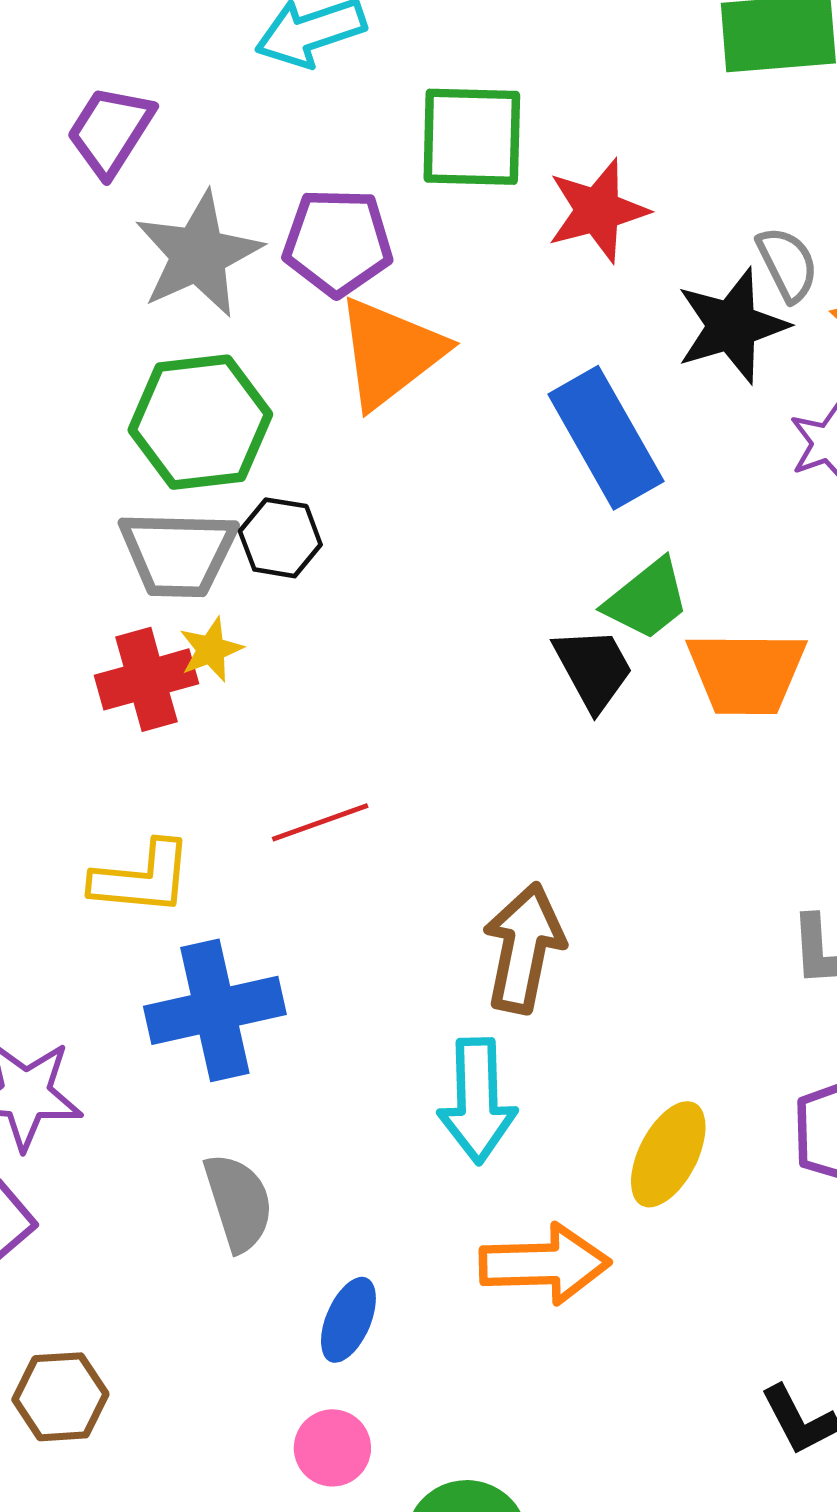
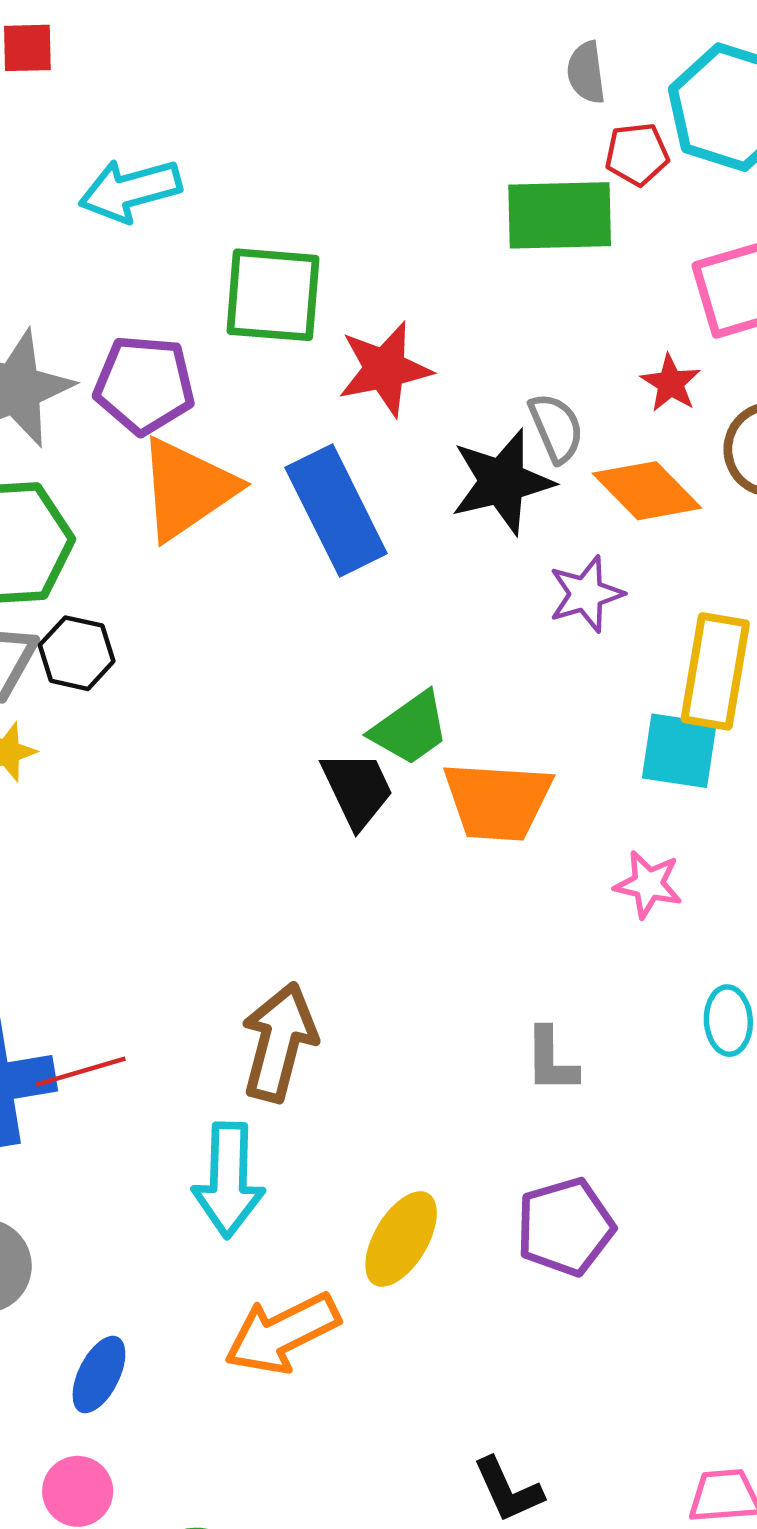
blue rectangle: (606, 438) -> (336, 510), moved
red line: (320, 822) -> (81, 1072), moved
orange arrow: (545, 1264) -> (282, 1333), turned 152

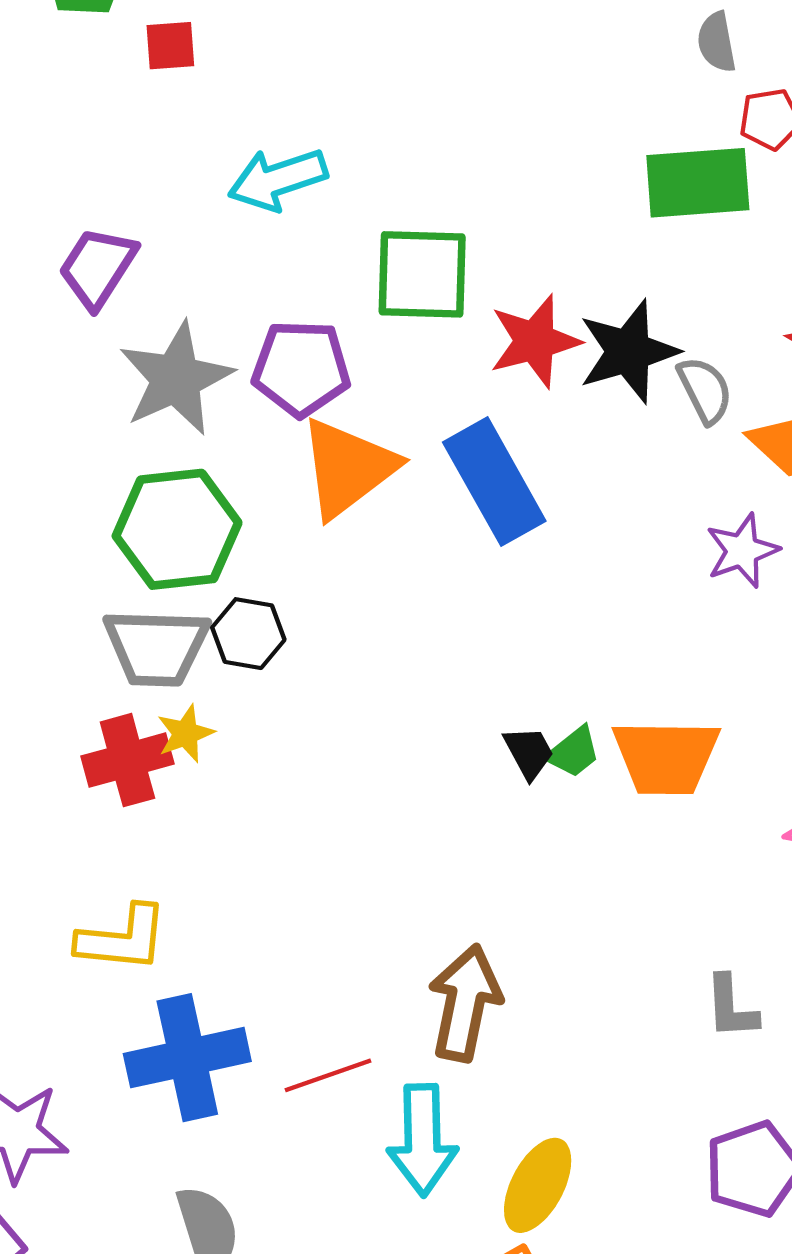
black star: (502, 482) -> (628, 352), moved
green trapezoid: (410, 729) -> (573, 752), moved, size x0.7
black trapezoid: (357, 789) -> (529, 752), size x0.7
red line: (81, 1072) -> (328, 1075), moved
yellow ellipse: (401, 1239) -> (538, 1185), moved

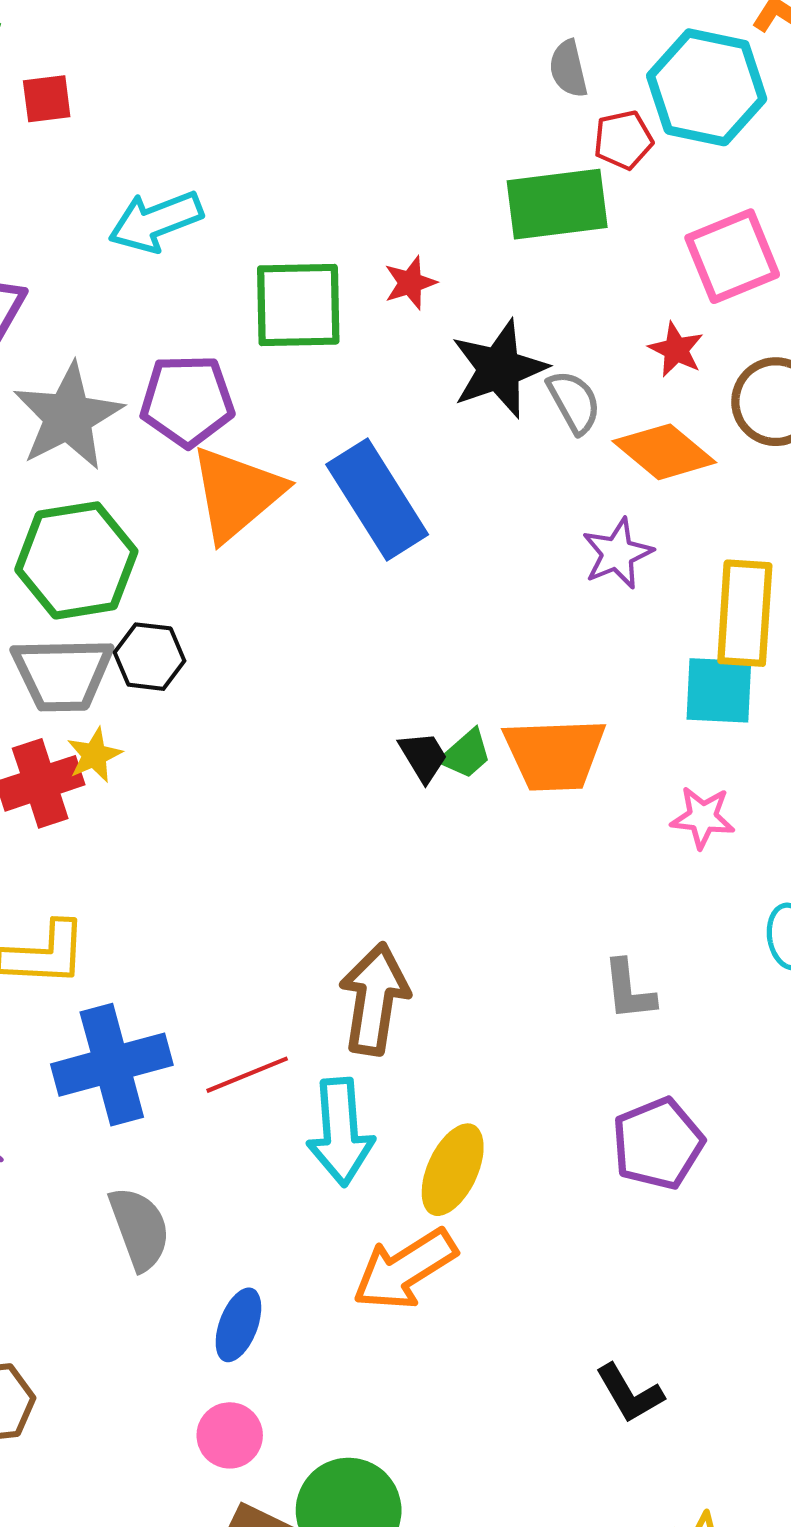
red star: (535, 341) -> (410, 283), moved, size x0.6

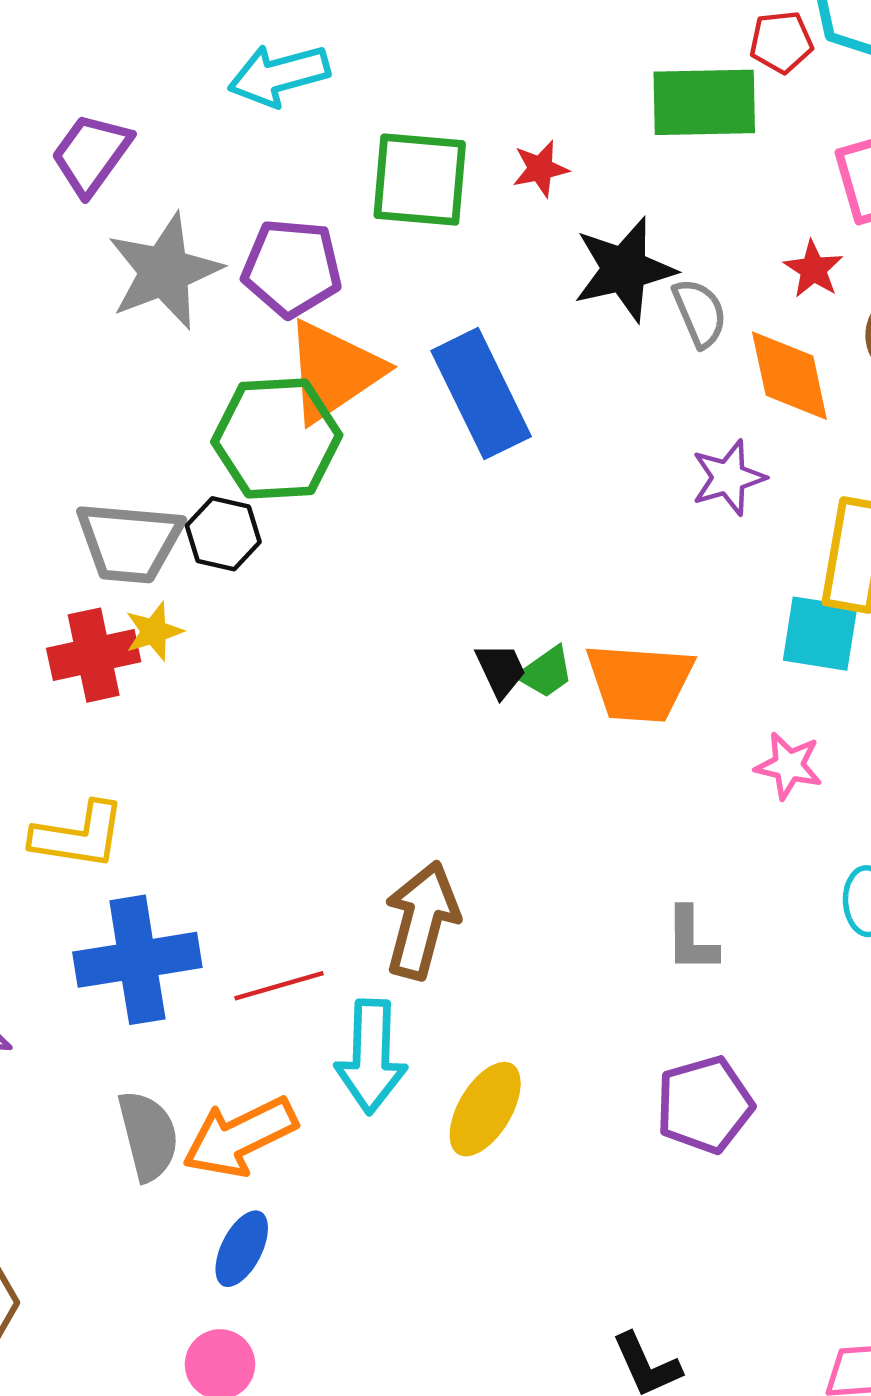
orange diamond: (664, 452) -> (789, 376), turned 32
green hexagon: (76, 560) -> (277, 438), moved
orange arrow: (405, 1269) -> (240, 1137), moved

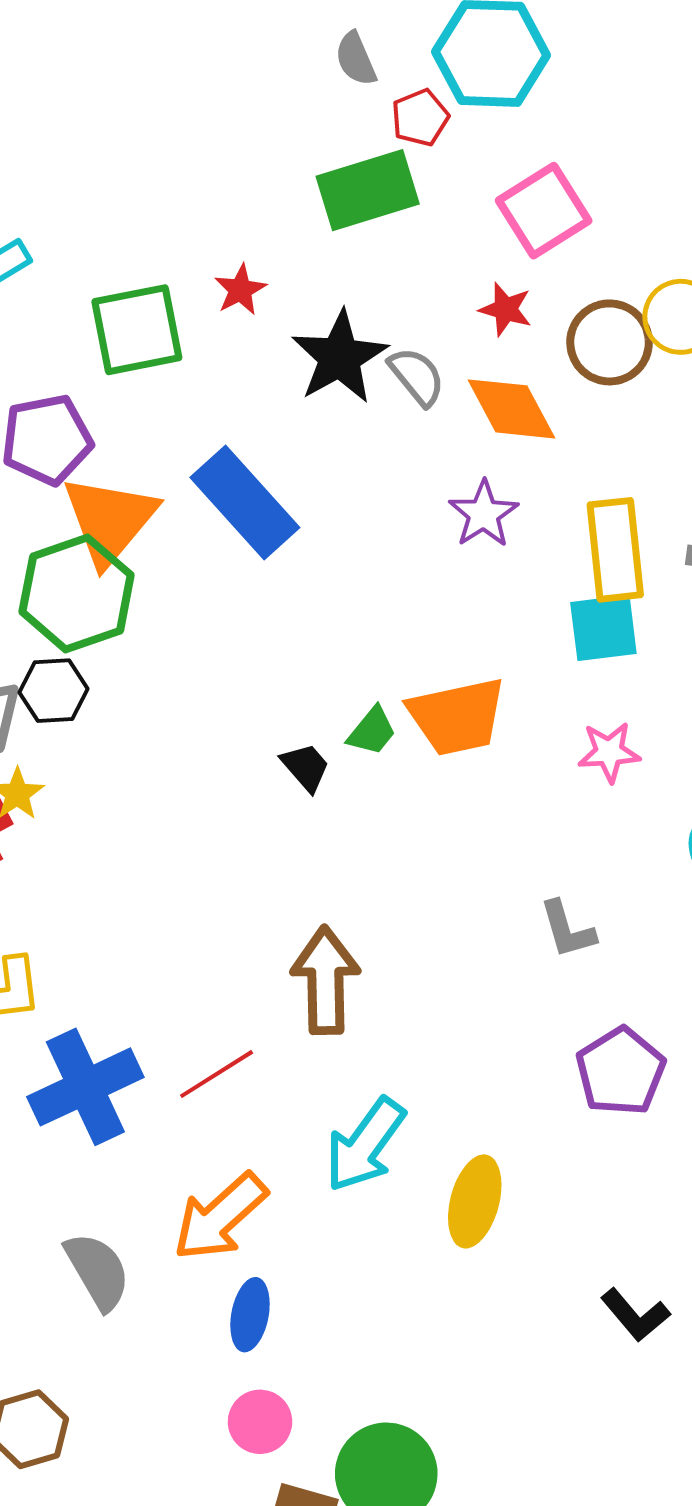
black trapezoid: (501, 670) -> (306, 767), moved
cyan arrow: (371, 1057) -> (365, 1145), moved, turned 50
yellow ellipse: (485, 1109) -> (475, 1201), moved
gray semicircle: (148, 1136) -> (98, 1271), moved

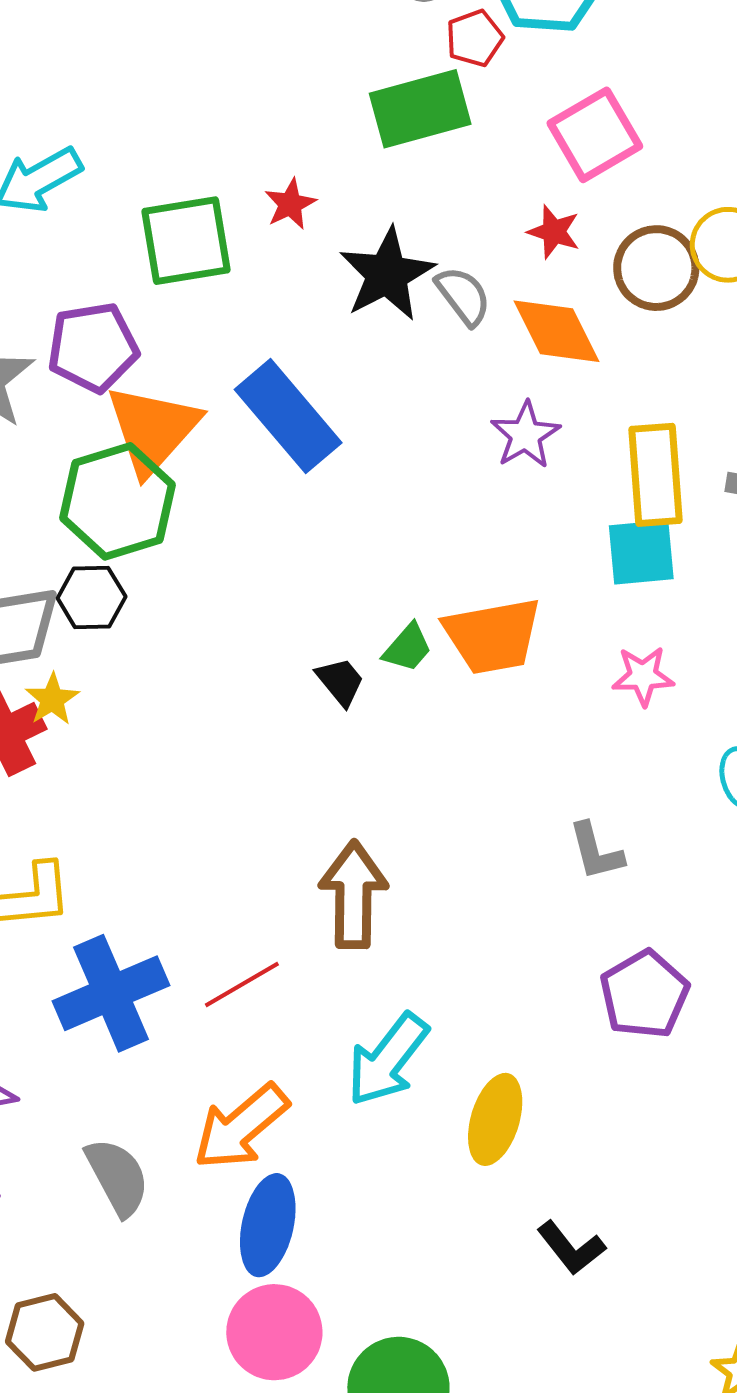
blue ellipse: (250, 1315) -> (268, 1225), size x1.4
black L-shape: (635, 1315) -> (571, 1248), moved
pink circle: (260, 1422) -> (274, 1332), size x1.5

